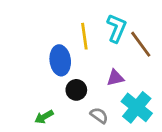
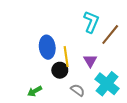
yellow line: (84, 36) -> (66, 57), moved
brown line: (141, 44) -> (110, 34), turned 75
purple triangle: (115, 78) -> (90, 61), turned -48

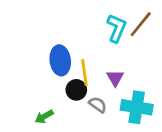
brown line: (110, 34) -> (141, 24), moved
cyan cross: (107, 84) -> (137, 107), turned -30
gray semicircle: (78, 90) -> (98, 105), moved

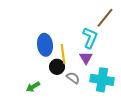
cyan L-shape: (117, 28) -> (90, 38), moved

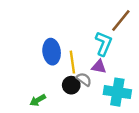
purple triangle: (86, 58) -> (99, 67), turned -48
black circle: (57, 67) -> (71, 85), moved
gray semicircle: (73, 78) -> (84, 79), moved

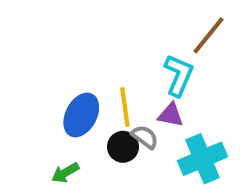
blue ellipse: (52, 52) -> (81, 115), moved, turned 35
cyan cross: (117, 92) -> (203, 159), turned -32

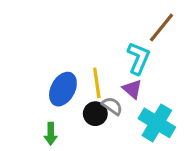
purple triangle: (171, 115) -> (132, 89), turned 30
cyan cross: (203, 159) -> (157, 123), turned -36
green arrow: (65, 173) -> (51, 134), turned -60

